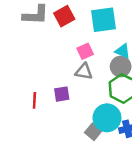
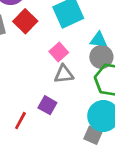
purple square: (62, 94) -> (47, 105), turned -35
red line: (34, 100) -> (20, 121), turned 42

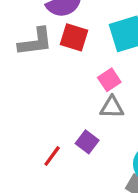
red square: (25, 21) -> (74, 37), turned -35

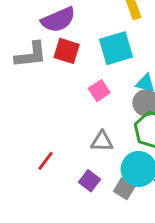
gray triangle: (112, 107) -> (102, 141), moved
purple square: (87, 142) -> (90, 181), moved

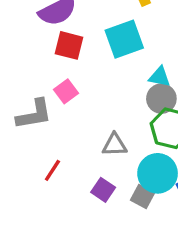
gray L-shape: (31, 55) -> (34, 114), moved
pink square: (99, 91) -> (66, 91), moved

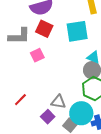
gray L-shape: (34, 114) -> (19, 36), moved
gray triangle: (115, 145) -> (58, 102), moved

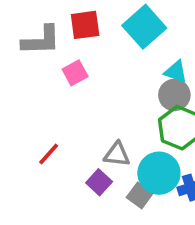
red square: (44, 29) -> (85, 25), turned -30
cyan square: (77, 31) -> (144, 27), turned -30

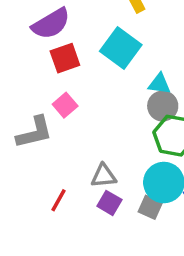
gray L-shape: (41, 40) -> (34, 132), moved
red line: (49, 154) -> (59, 200), moved
gray triangle: (117, 154) -> (104, 176), moved

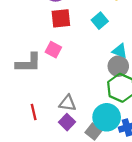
cyan square: (121, 48) -> (100, 21), size x0.6
pink square: (65, 105) -> (53, 50), turned -35
red line: (59, 200) -> (34, 112), turned -56

